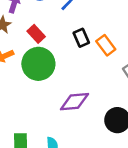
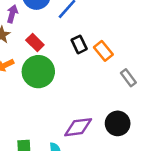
purple diamond: (74, 102) -> (78, 127), moved

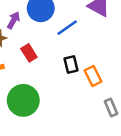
green circle: (38, 72) -> (23, 100), moved

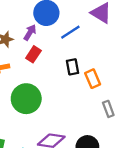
purple arrow: (13, 20) -> (30, 33), moved
red rectangle: (29, 53) -> (33, 54), turned 63

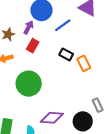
black rectangle: (73, 67) -> (66, 54), turned -48
gray rectangle: (108, 109) -> (98, 105), moved

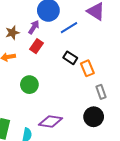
green circle: (29, 84) -> (29, 85), size x0.7
gray rectangle: (98, 105) -> (101, 92), moved
black circle: (83, 121) -> (94, 117), moved

